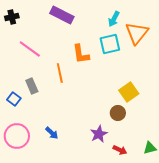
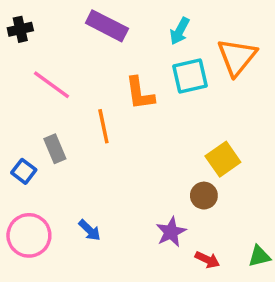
cyan arrow: (114, 19) -> (180, 31), moved

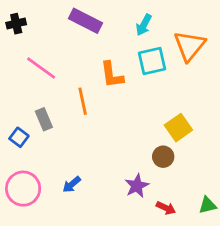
blue arrow: (90, 230) -> (72, 184), turned 96

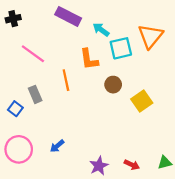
cyan arrow: (144, 25) -> (101, 30), moved, turned 98
brown circle: (163, 157) -> (113, 85), moved
purple star: (137, 186) -> (99, 166), moved

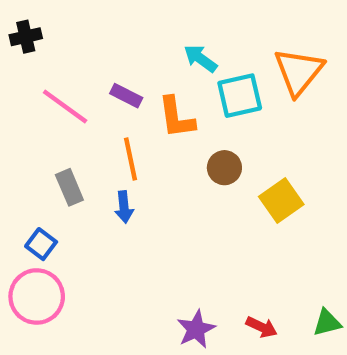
purple rectangle: (68, 16) -> (126, 96), moved, size x0.6
blue square: (15, 109) -> (41, 244), moved
blue arrow: (57, 146) -> (124, 207), moved, turned -56

